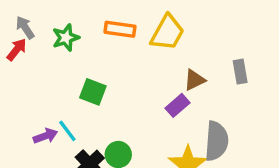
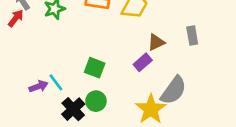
green square: (93, 92) -> (95, 68), moved
gray semicircle: (216, 141) -> (173, 90), turned 32

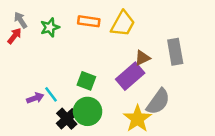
gray rectangle: (192, 36) -> (175, 52), size x1.5
purple rectangle: (143, 62) -> (130, 76), size x1.6
green circle: (96, 101) -> (88, 111), size x1.5

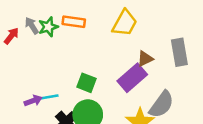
gray arrow: (21, 20) -> (32, 26), moved
orange rectangle: (89, 21) -> (74, 22), moved
cyan line: (51, 94) -> (50, 97), turned -63

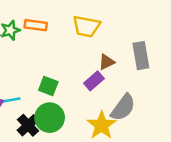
yellow trapezoid: (125, 23) -> (86, 26), turned 72
purple rectangle: (132, 78) -> (94, 81), size x0.7

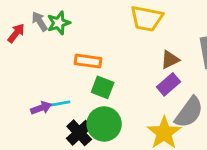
orange rectangle: (36, 25) -> (88, 61), moved
purple rectangle: (94, 81) -> (169, 84), moved

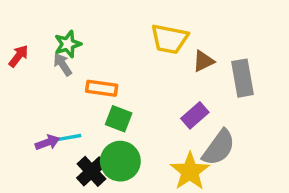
gray arrow: (40, 21) -> (63, 64), moved
brown triangle: (170, 60) -> (203, 61), moved

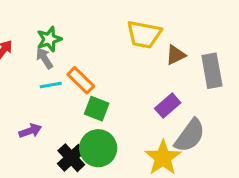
orange rectangle: (102, 88) -> (81, 80), turned 36
cyan line: (69, 137) -> (51, 85), moved

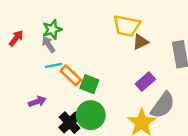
brown triangle: (176, 55) -> (140, 42), moved
orange rectangle: (81, 80) -> (71, 75), moved

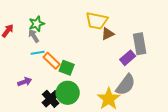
purple rectangle: (145, 82) -> (128, 58), moved

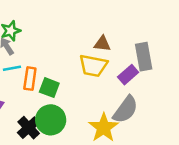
yellow trapezoid: (97, 21) -> (93, 66), moved
brown triangle: (108, 34) -> (102, 44), turned 32
orange rectangle: (52, 61) -> (30, 79), turned 54

